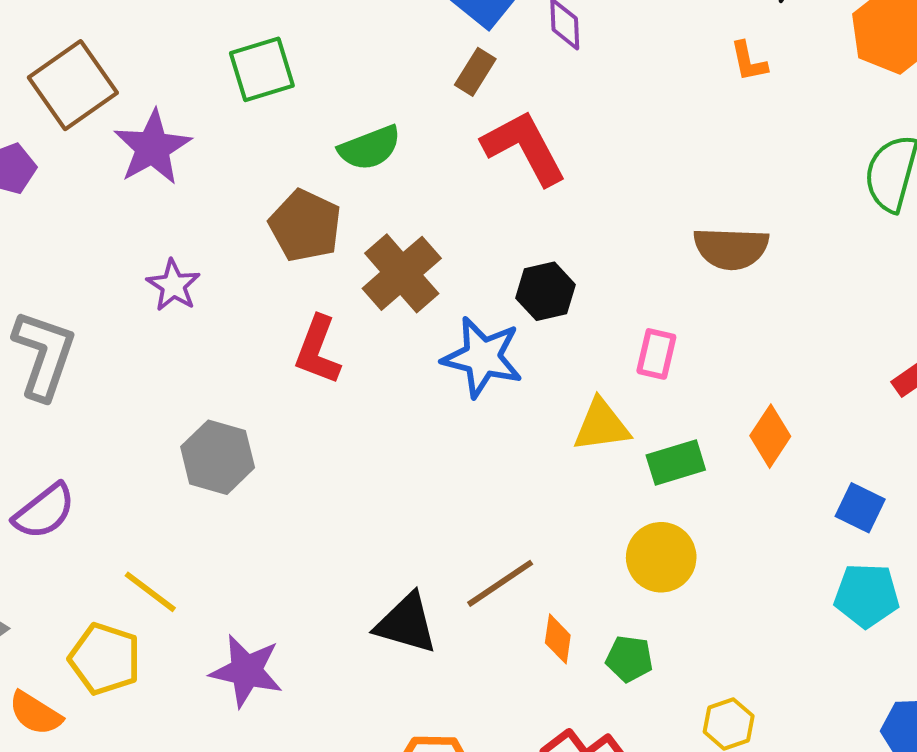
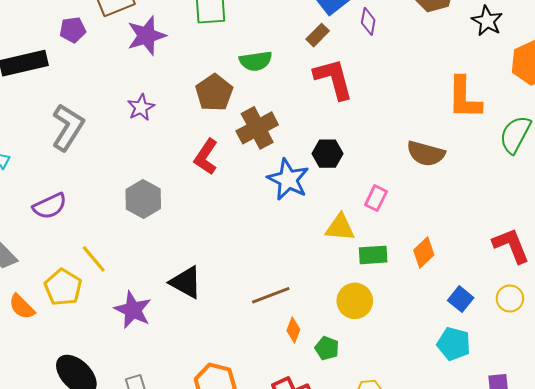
orange L-shape: (749, 61) -> (464, 98), moved, size x2.0
black triangle: (406, 623) -> (186, 282), moved

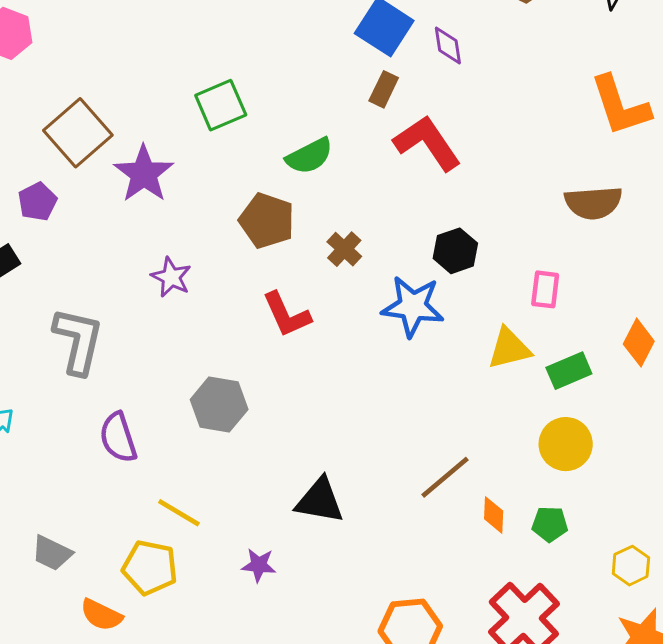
brown cross: (257, 128) -> (344, 249), size x0.6
red L-shape: (206, 157) -> (287, 315), turned -39
purple semicircle: (50, 206) -> (118, 438), moved, turned 116
purple star: (133, 310) -> (259, 565), size x0.6

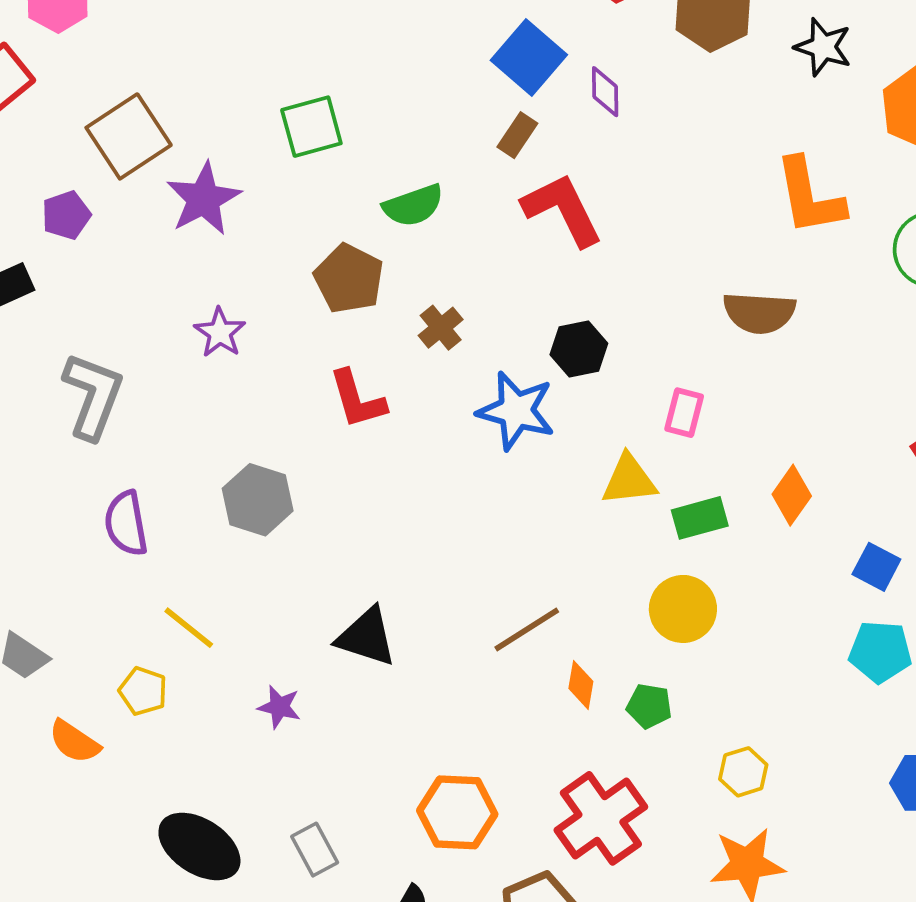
yellow pentagon: (150, 568) -> (143, 691), size x0.7

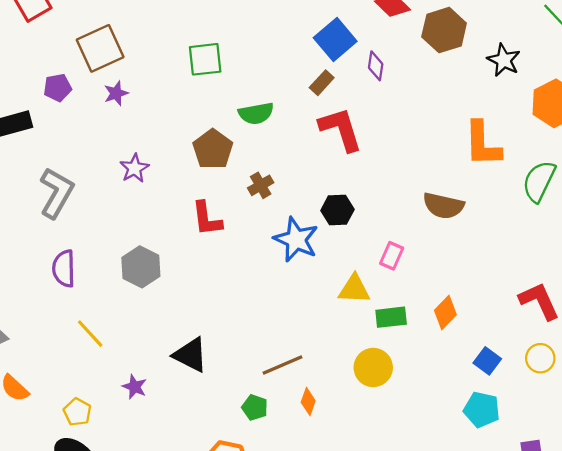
purple star: (204, 199) -> (116, 93), moved, size x0.6
yellow pentagon: (143, 691) -> (77, 412), moved
green pentagon: (649, 706) -> (255, 407), moved

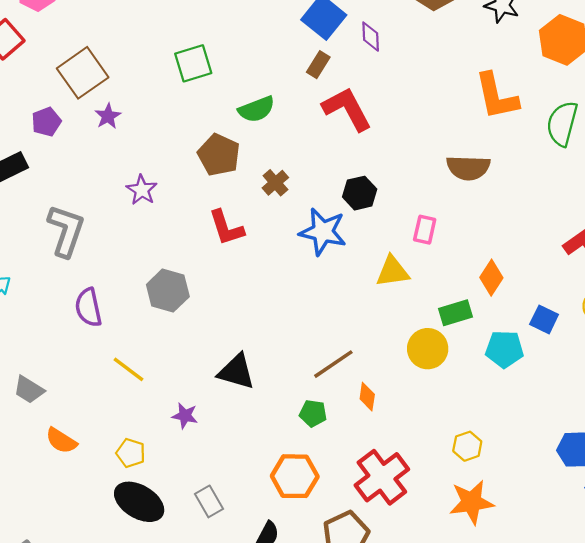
green rectangle: (391, 317) -> (455, 313), moved
cyan pentagon: (482, 410) -> (504, 349), moved

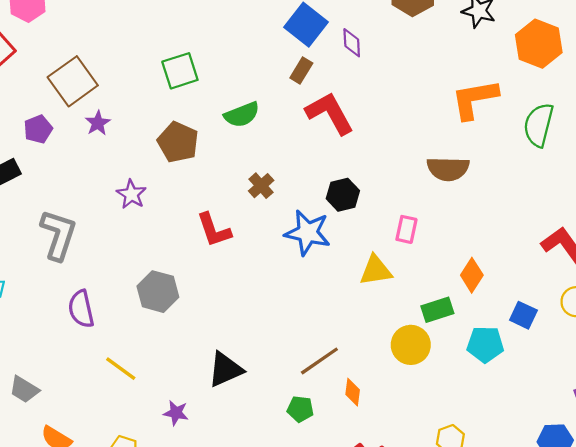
orange L-shape: (496, 96) -> (475, 99), turned 93
brown pentagon: (219, 155) -> (178, 142), moved
black triangle: (236, 372) -> (225, 369), turned -39

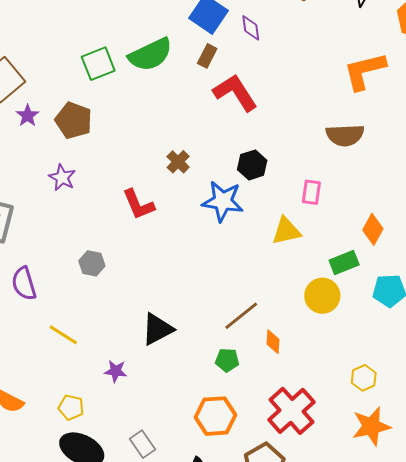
green semicircle: (242, 115) -> (150, 55), moved, size x1.4
brown pentagon: (178, 142) -> (74, 120), moved
gray hexagon: (158, 292) -> (92, 263), size x0.7

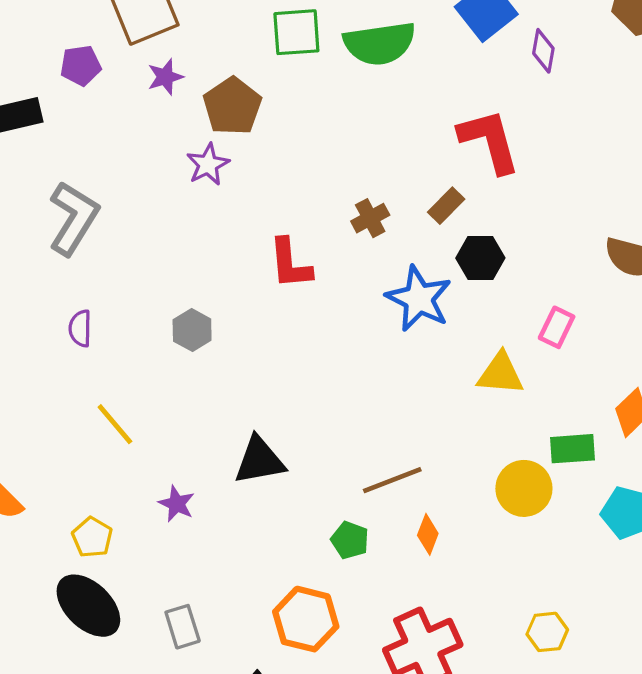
brown rectangle: (207, 56) -> (446, 206), moved
purple star: (62, 177) -> (208, 164), moved
purple semicircle: (24, 284) -> (80, 328), size x0.7

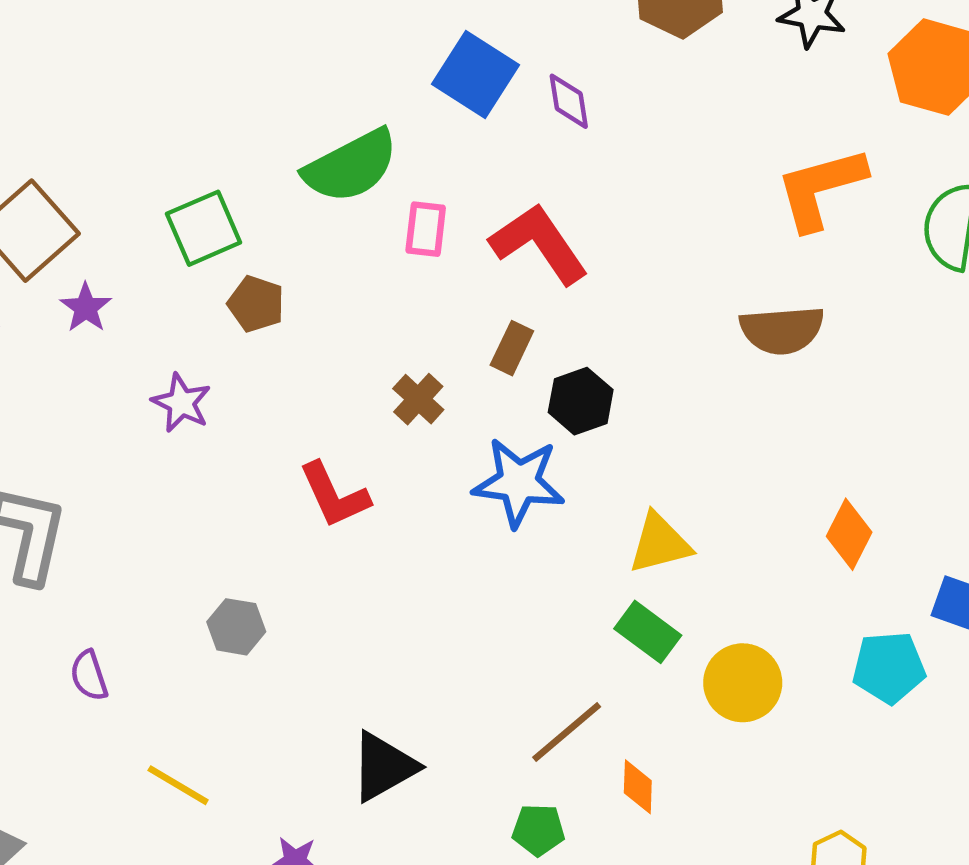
green square: (296, 32) -> (204, 228), moved
brown pentagon: (232, 106) -> (256, 304), moved, size x0.7
pink rectangle: (557, 327) -> (426, 229), moved
green rectangle: (572, 449) -> (648, 632), moved, turned 60

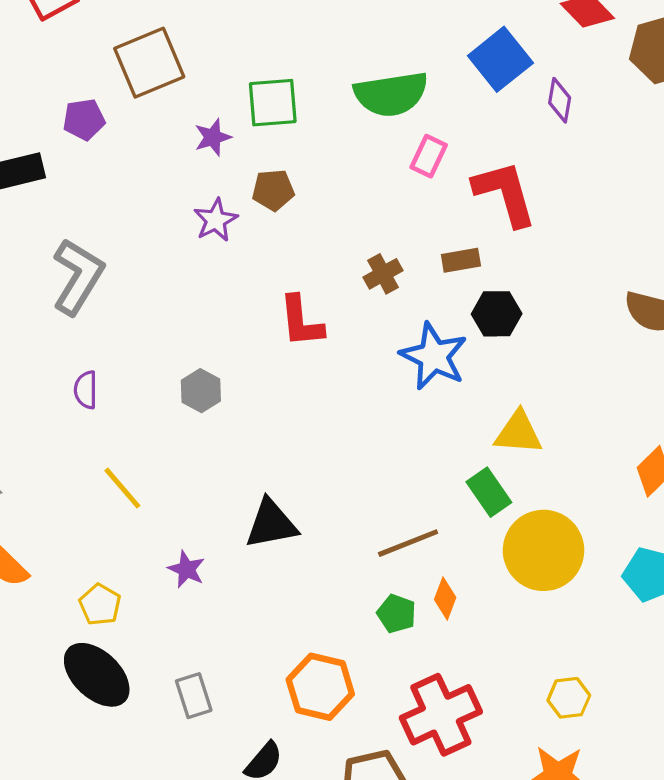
brown pentagon: (256, 304) -> (273, 190), moved, turned 30
purple star: (86, 308) -> (213, 137), moved
brown rectangle: (512, 348) -> (461, 260), turned 36
yellow circle: (743, 683) -> (544, 550), size x1.4
green pentagon: (538, 830) -> (397, 614), moved

